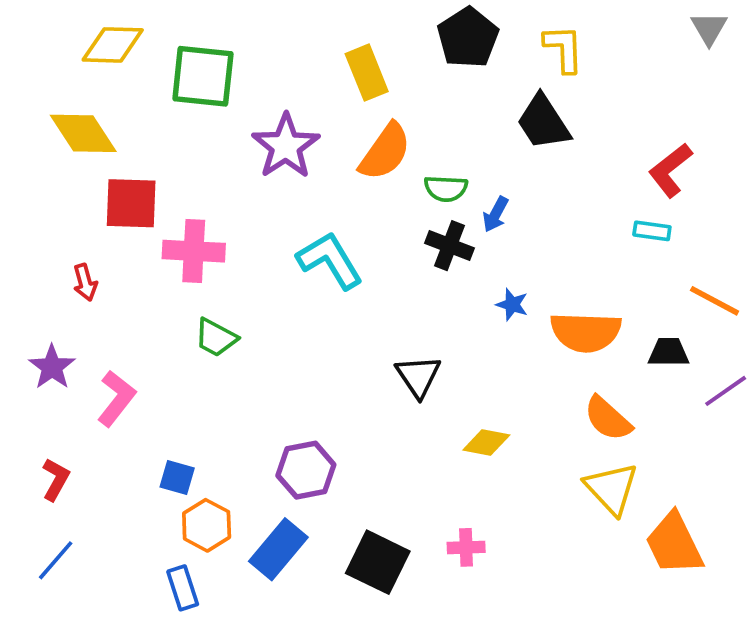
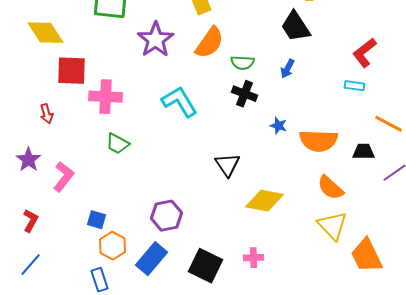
blue arrow: (496, 214) -> (288, 69), moved
yellow diamond: (486, 443) -> (264, 201), size x1.5

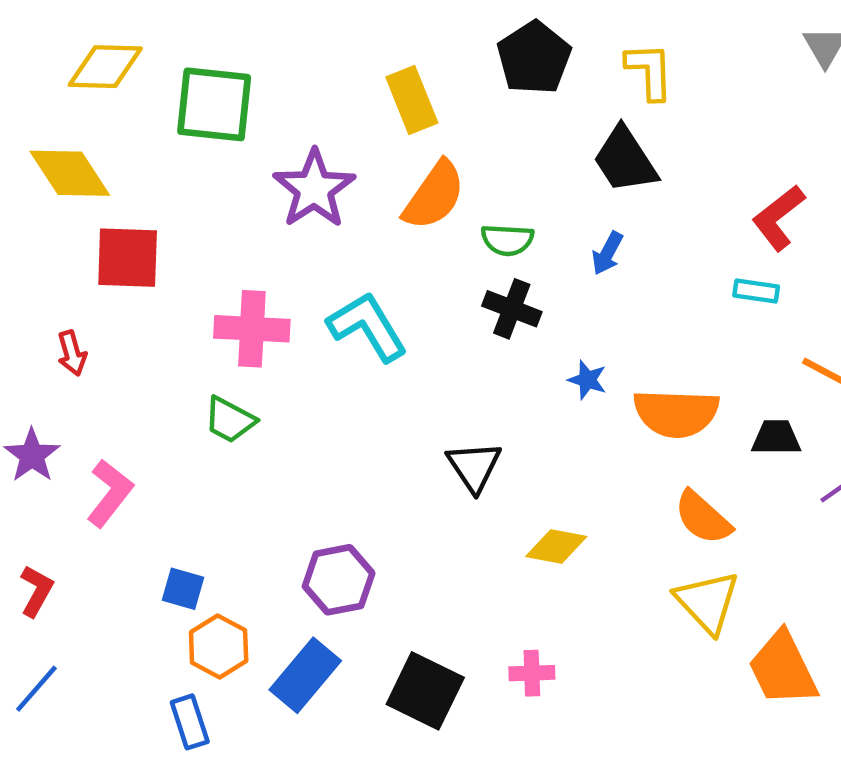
pink cross: (106, 97) -> (252, 329), moved
yellow diamond: (264, 201) -> (556, 546), size x0.7

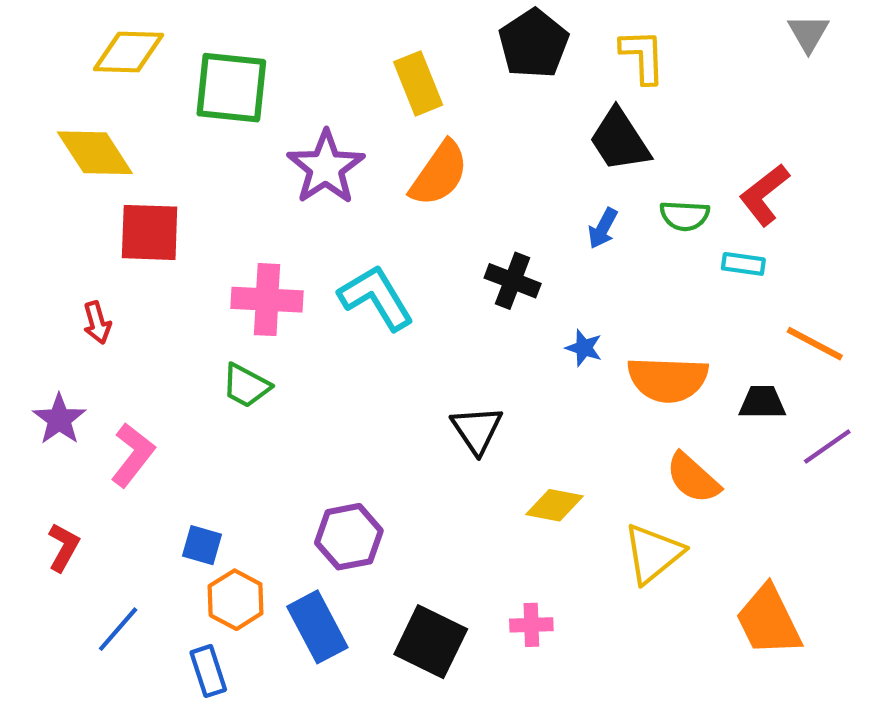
green semicircle: (507, 240) -> (685, 216), moved
yellow triangle: (707, 602) -> (653, 554), moved, turned 34
blue rectangle: (305, 675) -> (317, 627), turned -68
blue line: (36, 689) -> (118, 629), moved

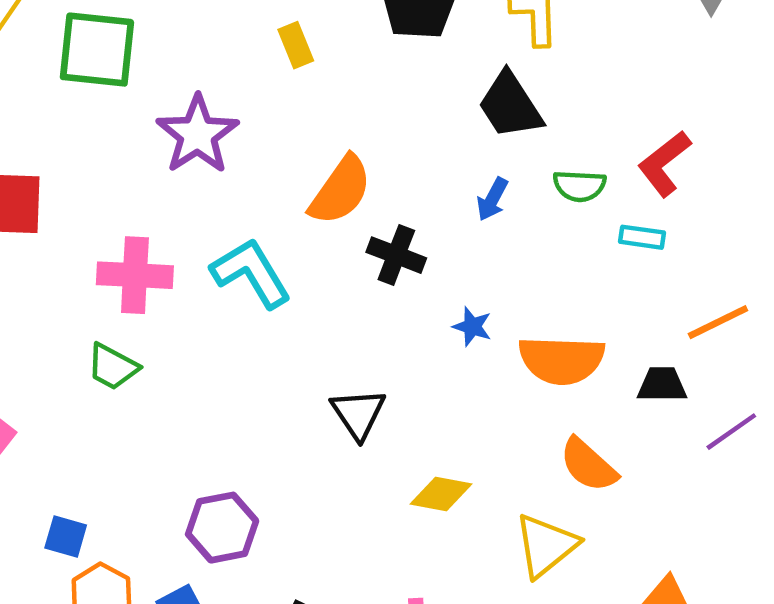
yellow rectangle: (418, 83) -> (296, 45), size x0.7
orange semicircle: (439, 174) -> (340, 190), moved
orange line: (815, 344) -> (718, 322), turned -54

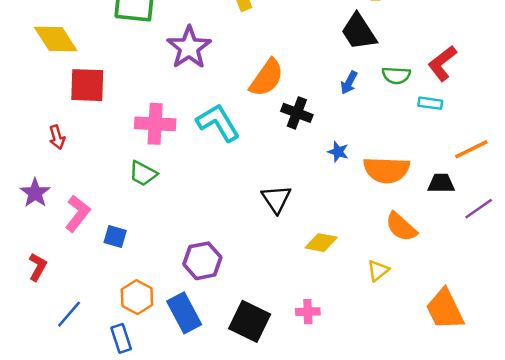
blue square: (66, 537) -> (115, 237), moved
yellow triangle: (546, 545) -> (378, 270), size x0.6

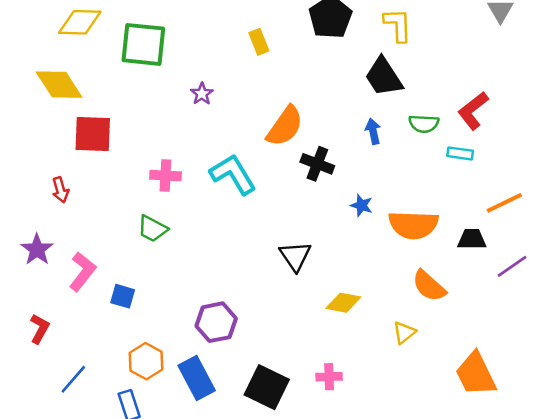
purple star: (189, 47) -> (202, 94), size x0.5
blue arrow: (349, 83) -> (373, 131), turned 140
pink cross: (155, 124) -> (165, 176), size x0.7

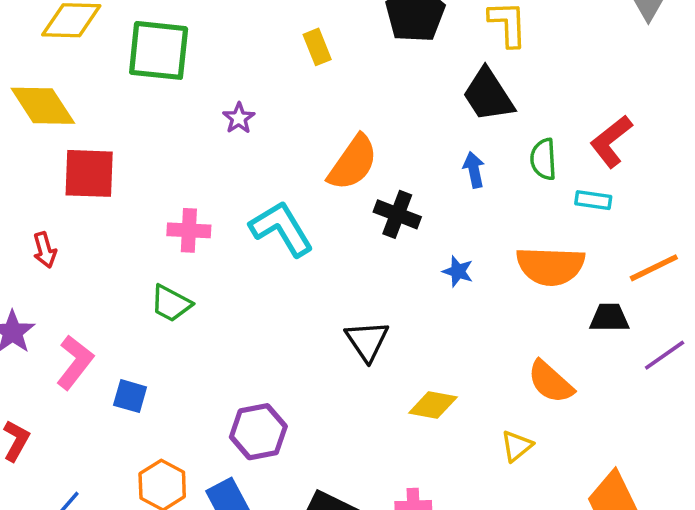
green semicircle: (424, 124) -> (543, 159), turned 84
orange semicircle: (413, 225) -> (551, 266), moved

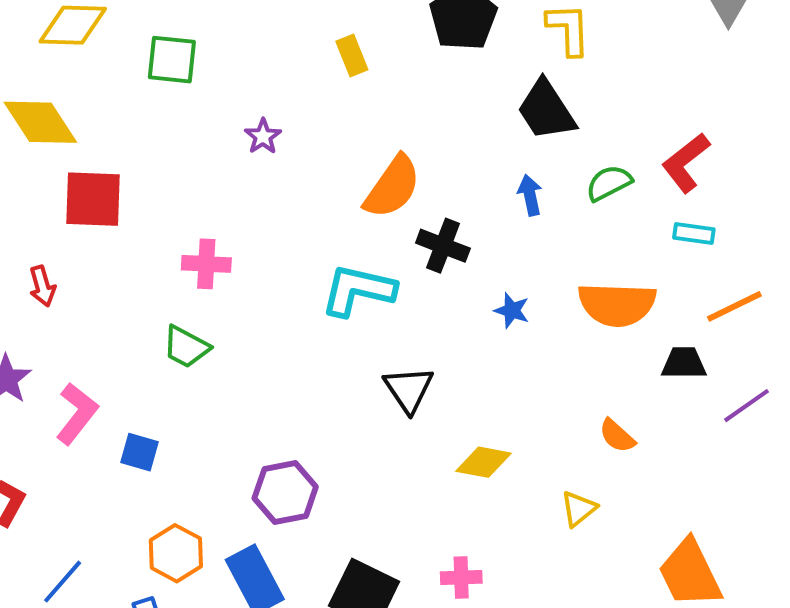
green square: (159, 50) -> (172, 60), size x0.7
green semicircle: (543, 159) -> (609, 183), turned 66
cyan rectangle: (593, 200) -> (694, 234), moved
cyan L-shape: (282, 229) -> (358, 290), moved, turned -46
orange semicircle: (551, 382) -> (617, 436), size x0.7

